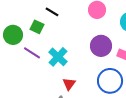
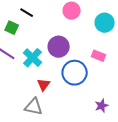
purple circle: (101, 46) -> (59, 47), moved
blue circle: (110, 81) -> (75, 73), moved

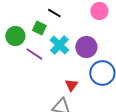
cyan cross: (33, 58) -> (59, 45), moved

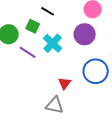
purple circle: (86, 47) -> (85, 34), moved

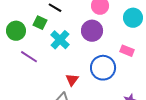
purple line: (28, 52) -> (29, 57), moved

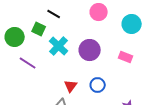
purple circle: (92, 31) -> (90, 50), moved
blue circle: (103, 68) -> (98, 85), moved, size x0.6

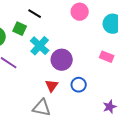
purple circle: (90, 50) -> (62, 60), moved

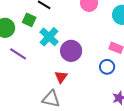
blue circle: (79, 85) -> (107, 67), moved

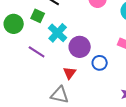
purple line: (18, 54) -> (37, 52), moved
blue circle: (107, 67) -> (100, 63), moved

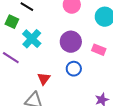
purple circle: (80, 47) -> (71, 42), moved

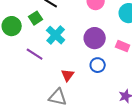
green square: (12, 22) -> (36, 18), turned 32

